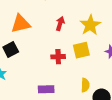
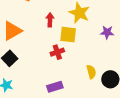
yellow square: (81, 50) -> (68, 35), moved, turned 36

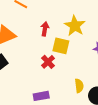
red cross: (57, 52) -> (48, 62), turned -32

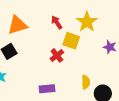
red arrow: (45, 29) -> (57, 22), turned -48

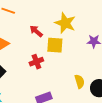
red cross: (57, 55) -> (36, 62), moved, turned 32

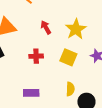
yellow square: (55, 45) -> (68, 57), moved

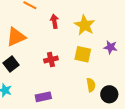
red arrow: (46, 27) -> (54, 21), moved, turned 32
purple rectangle: (31, 93) -> (43, 97), moved

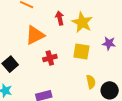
red arrow: (54, 21) -> (60, 18), moved
orange triangle: (16, 37) -> (35, 35), moved

